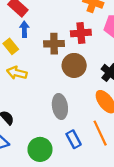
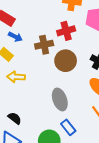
blue arrow: (24, 29) -> (15, 37), turned 128
blue rectangle: (74, 139) -> (68, 127), moved

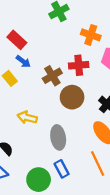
brown cross: (44, 45) -> (52, 76), turned -30
yellow arrow: (16, 77) -> (27, 117), moved

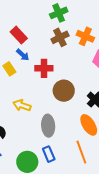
red cross: (79, 65) -> (44, 68), moved
brown cross: (52, 76) -> (60, 37), moved

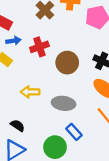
blue arrow: (23, 55) -> (13, 41), turned -32
gray ellipse: (48, 126) -> (64, 103), turned -60

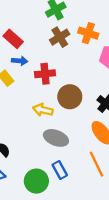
yellow arrow: (30, 92) -> (43, 110), moved

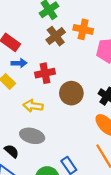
yellow arrow: (43, 110) -> (33, 106), moved
gray ellipse: (56, 138) -> (32, 136), moved

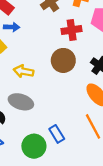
red cross: (45, 73) -> (72, 30), moved

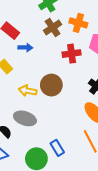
blue arrow: (12, 27) -> (25, 47), moved
brown circle: (63, 60) -> (51, 85), moved

